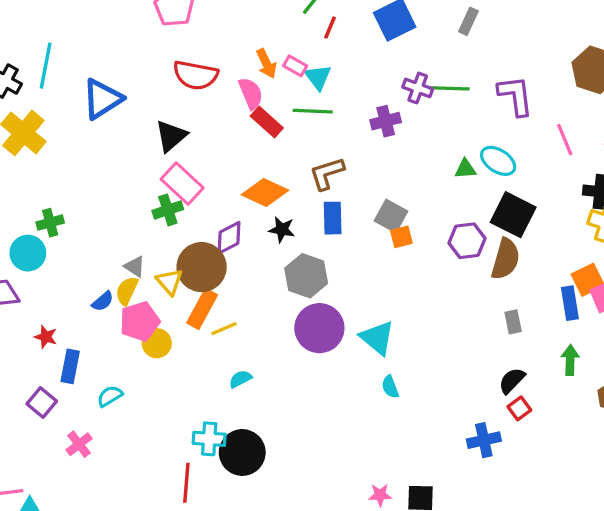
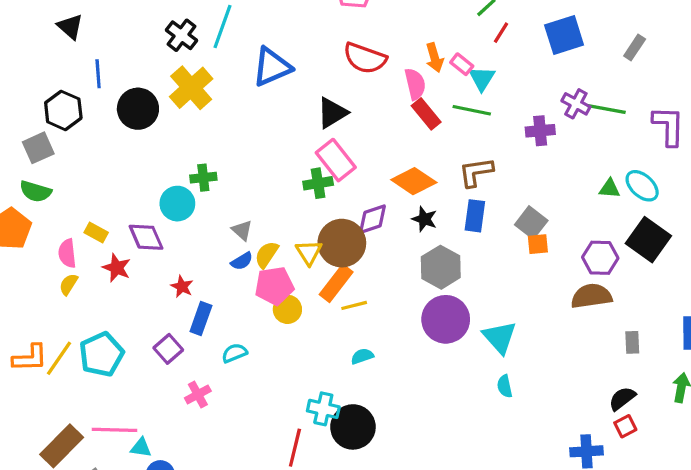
brown semicircle: (506, 259) -> (591, 296), moved, turned -123
gray triangle: (135, 267) -> (242, 230), moved

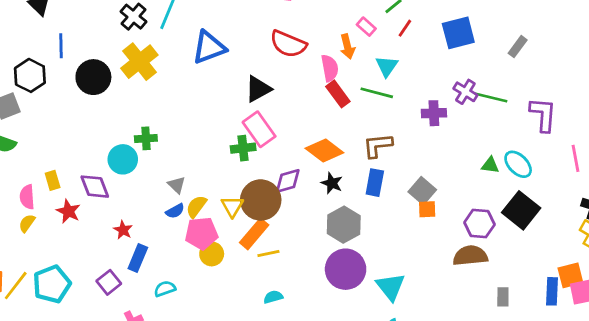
pink rectangle: (462, 64) -> (366, 27), moved
yellow rectangle: (96, 232) -> (53, 180), turned 42

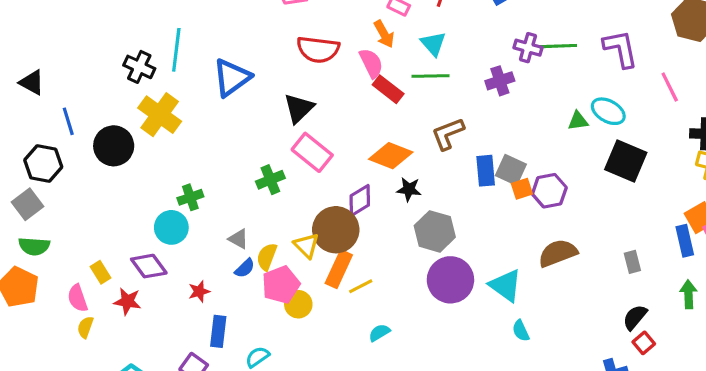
green cross: (243, 148) -> (270, 180), moved
blue rectangle: (375, 183) -> (486, 171), moved
purple hexagon: (479, 224) -> (549, 191), moved
red star: (123, 230) -> (199, 291), moved, turned -30
brown semicircle: (470, 256) -> (558, 253), moved

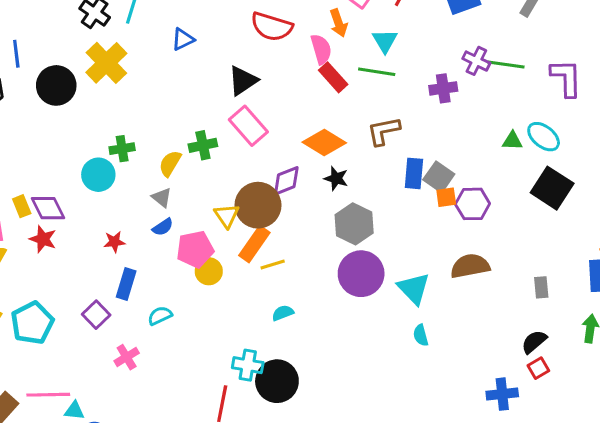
blue triangle: (232, 78) -> (183, 39), size x0.6
yellow semicircle: (267, 257) -> (170, 163), moved
purple diamond: (149, 266) -> (48, 208), moved

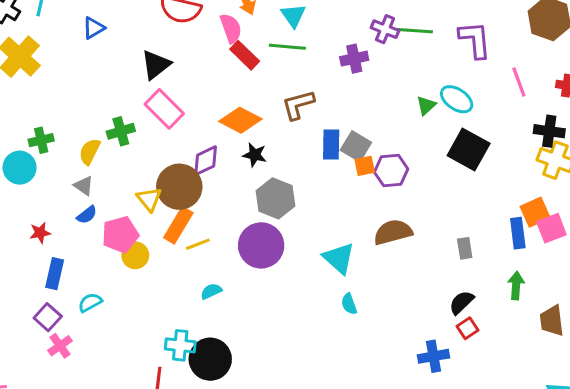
green triangle: (512, 141) -> (426, 105), turned -40
purple circle: (361, 274) -> (261, 245), moved
purple square: (96, 315) -> (48, 317), moved

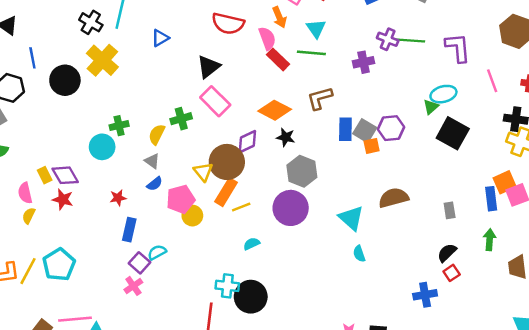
cyan ellipse: (457, 99) -> (443, 94), turned -50
green triangle: (426, 105) -> (431, 107), moved
purple hexagon: (391, 171) -> (391, 128), moved
purple square: (48, 317) -> (139, 263), moved

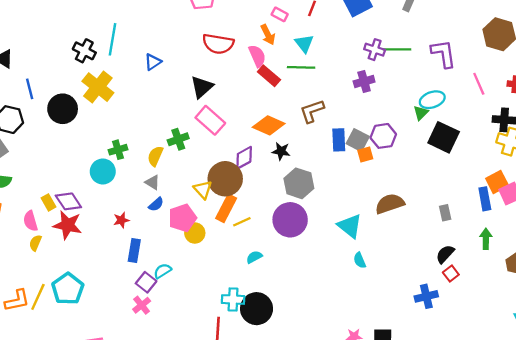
purple cross: (364, 62) -> (364, 81), moved
red star: (63, 199) -> (68, 225), size x1.4

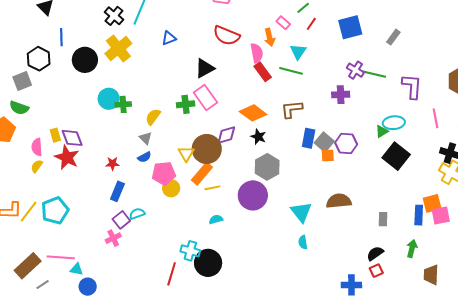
green cross: (178, 139) -> (186, 104), moved
cyan circle: (103, 171) -> (109, 99), moved

